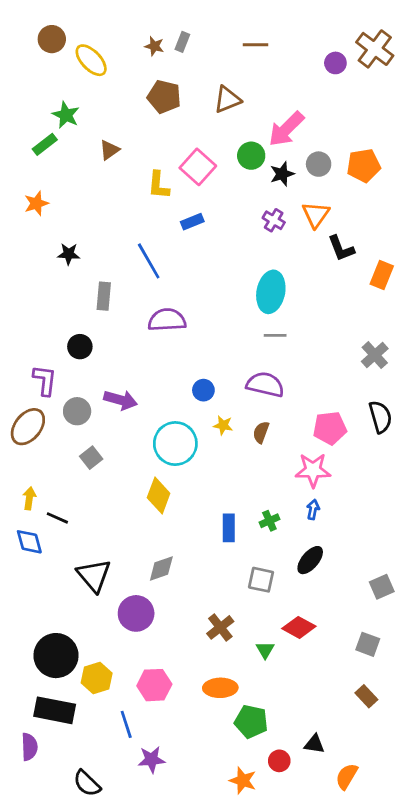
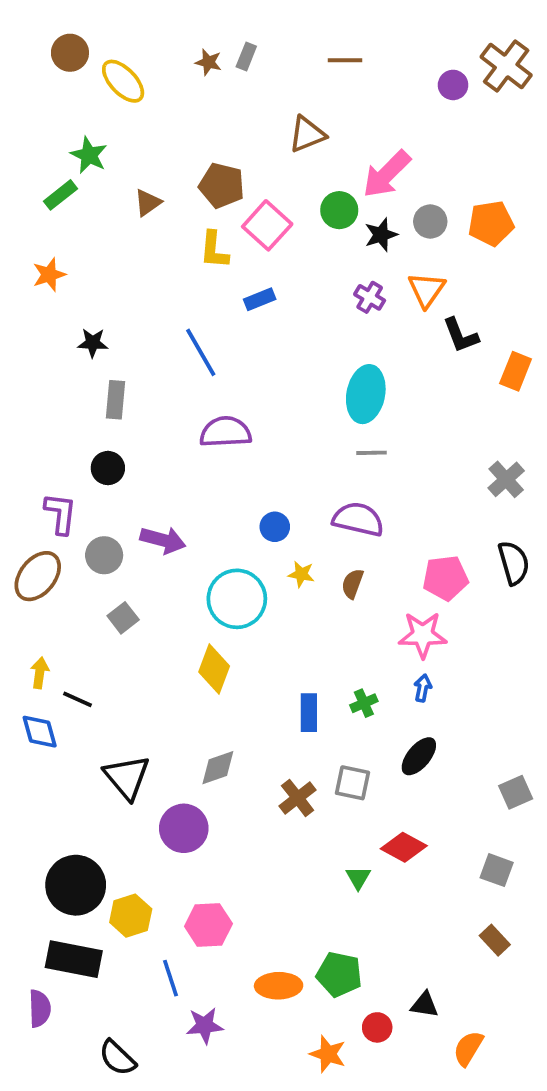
brown pentagon: (164, 97) -> (222, 185), moved
gray rectangle: (104, 296) -> (115, 400), moved
brown cross: (220, 627) -> (298, 798), moved
orange ellipse: (220, 688) -> (279, 986), moved

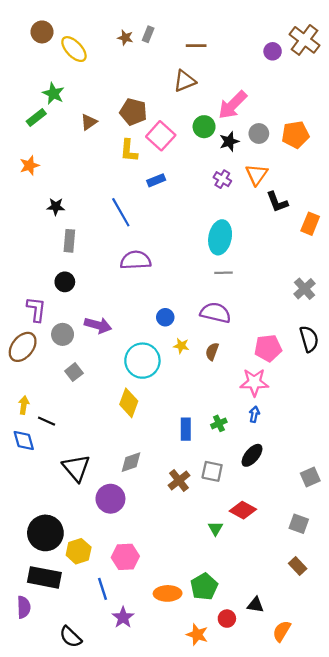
brown line: (345, 60) -> (196, 46), moved
green pentagon: (339, 974) -> (204, 587), turned 30
purple star: (205, 1026) -> (123, 617), turned -30

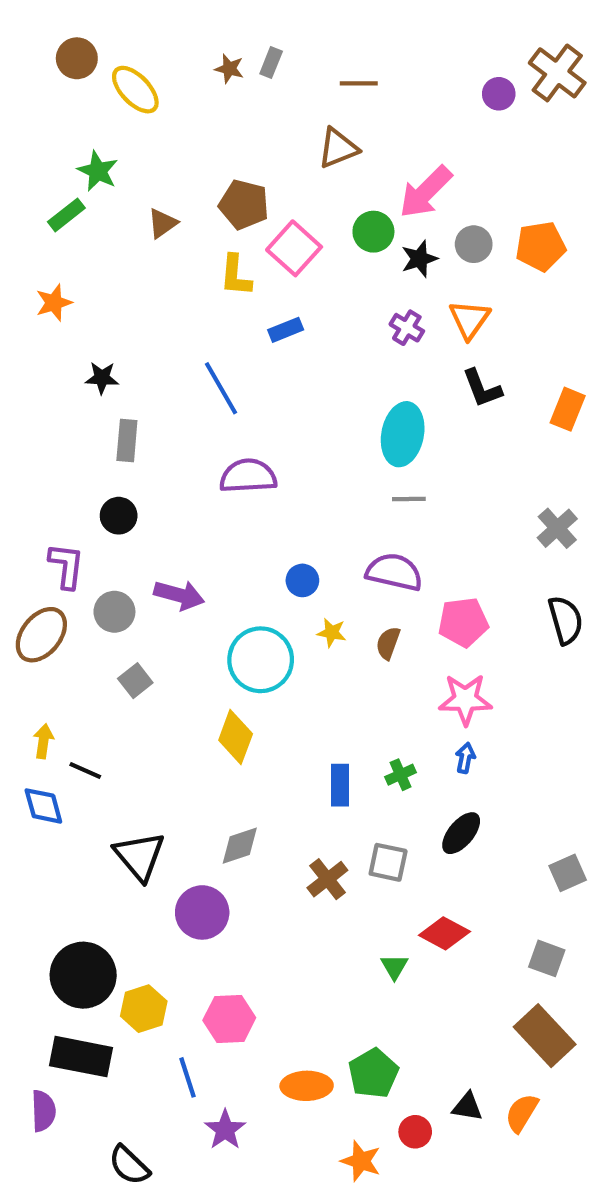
black L-shape: (277, 202) -> (482, 388), moved
pink pentagon: (268, 348) -> (463, 622), moved
brown rectangle: (298, 566) -> (545, 1036), size x1.8
orange semicircle: (282, 631) -> (522, 1113), moved

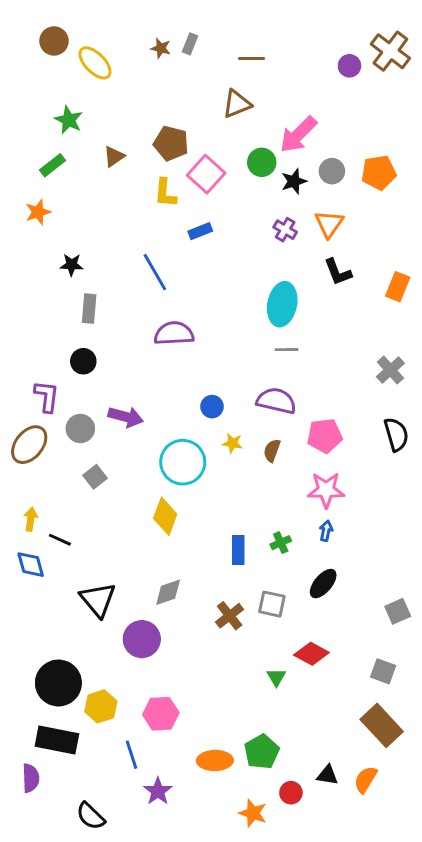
green rectangle: (66, 215) -> (53, 165), moved

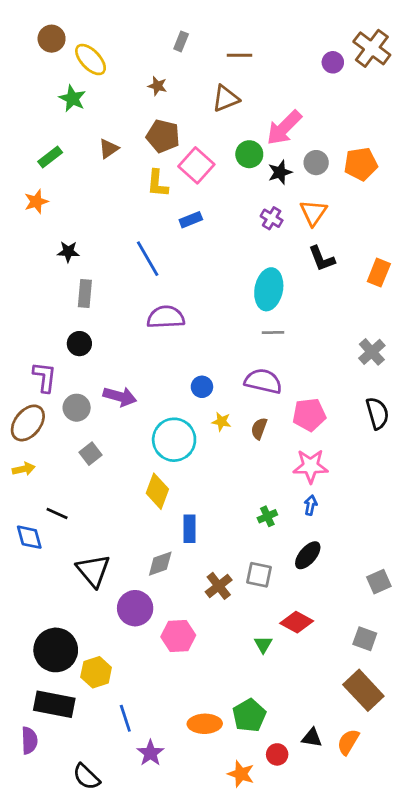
brown star: (161, 48) -> (157, 86), moved
green star: (69, 120) -> (72, 99), moved
yellow arrow: (31, 519) -> (24, 469), moved, turned 70
blue rectangle: (238, 550) -> (189, 529), moved
pink hexagon: (161, 714) -> (178, 636), moved

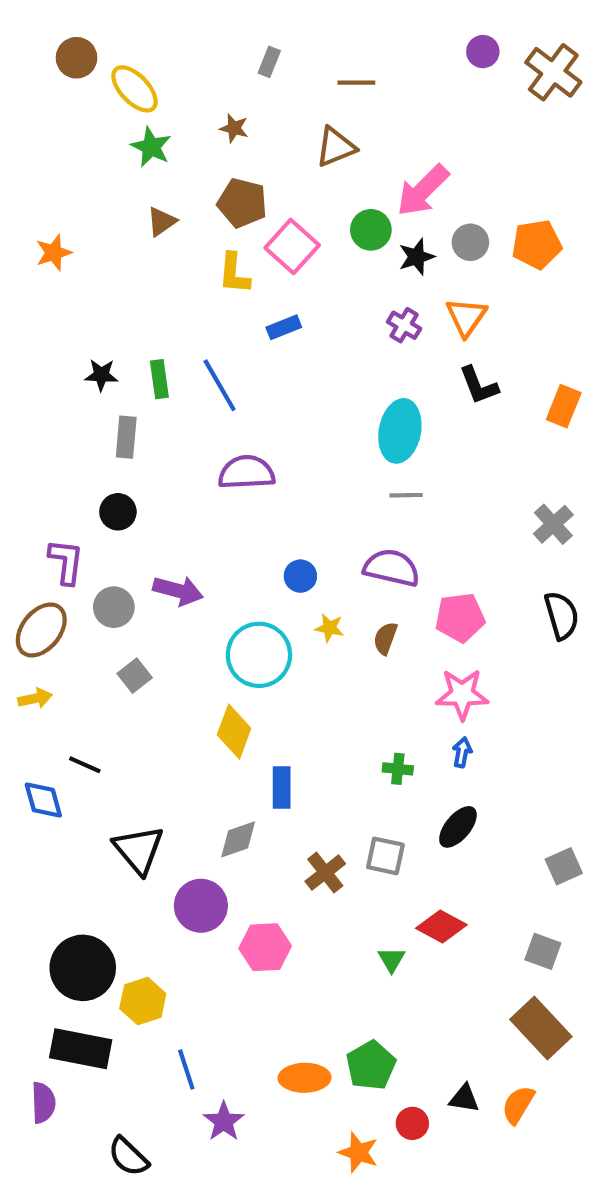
purple circle: (333, 62) -> (483, 52), moved
green star: (72, 99) -> (151, 147), moved
green rectangle: (50, 157) -> (159, 379), moved, turned -60
orange star: (36, 202) -> (54, 253), moved
green cross: (267, 516) -> (398, 769), turned 30

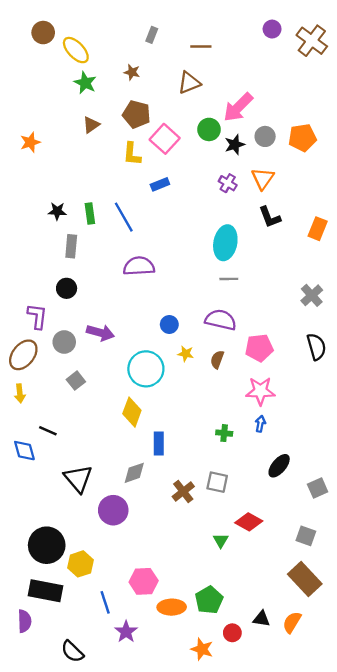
yellow arrow: (35, 698) -> (20, 393), turned 96
black ellipse: (458, 827) -> (279, 466), moved
pink hexagon: (265, 947) -> (144, 581), moved

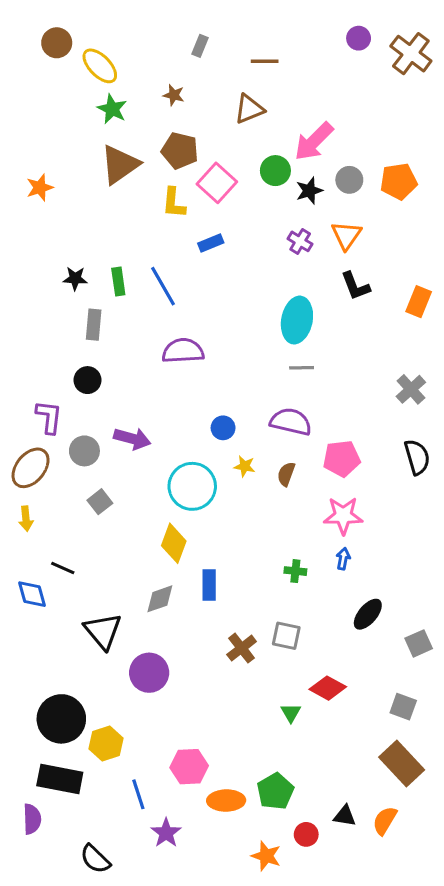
brown triangle: (91, 125) -> (120, 164), size x1.8
gray diamond: (134, 473) -> (160, 599), moved

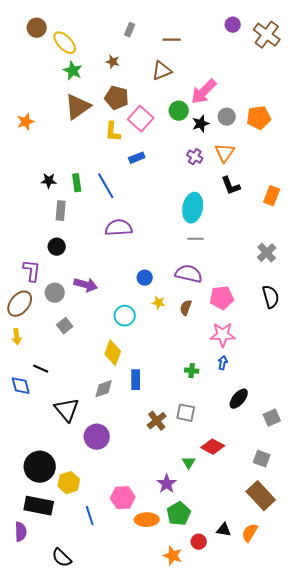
cyan circle: (192, 486) -> (125, 316), size x0.7
purple star: (166, 833) -> (167, 484), moved

